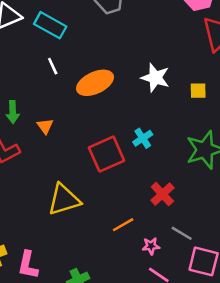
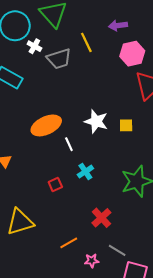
white line: (53, 66) -> (69, 144), moved
yellow square: (198, 91) -> (126, 125), moved
red square: (106, 154) -> (55, 184), size x0.5

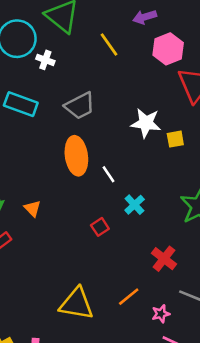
gray trapezoid: (59, 59) -> (80, 106), moved
white star: (96, 121) -> (146, 123), moved
orange ellipse: (46, 125) -> (76, 156), turned -64
yellow triangle: (20, 222) -> (77, 304), moved, turned 36

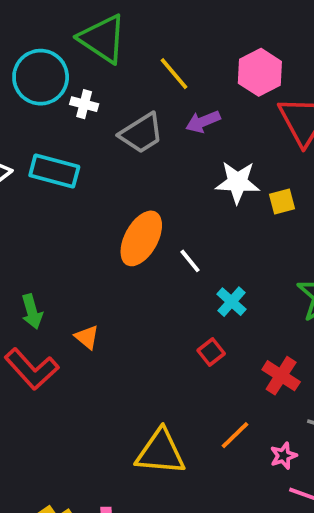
purple arrow: (145, 17) -> (203, 122), moved
gray trapezoid: (80, 106) -> (141, 133), moved
orange ellipse: (76, 156) -> (141, 238), turned 42
orange triangle: (32, 208) -> (87, 337), moved
red square: (100, 227) -> (211, 352), moved

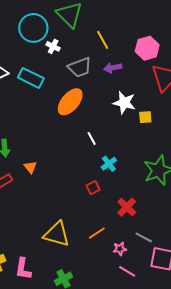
orange ellipse: (141, 238) -> (70, 102), moved

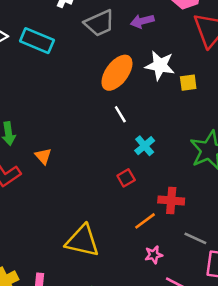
orange ellipse: (70, 102) -> (117, 73), moved
red cross: (127, 207) -> (171, 201), turned -36
orange line: (97, 233) -> (145, 221), moved
pink star: (120, 249) -> (154, 255), moved

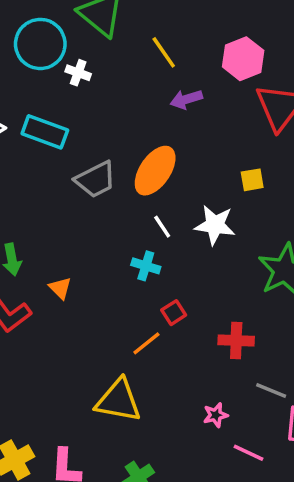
gray trapezoid: (99, 23) -> (96, 179), moved
white star: (160, 65) -> (215, 225), moved
cyan cross: (145, 146) -> (146, 266), moved, turned -30
orange line: (145, 221) -> (146, 343), moved

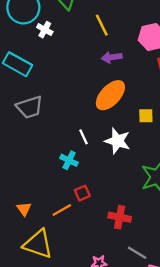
orange ellipse: (155, 171) -> (110, 95), moved
gray trapezoid: (96, 179) -> (30, 107), moved
orange triangle: (60, 288) -> (24, 209), moved

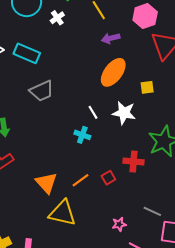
white cross: (45, 30) -> (57, 18), moved, turned 32
red square: (82, 193) -> (108, 178), moved
orange triangle: (24, 209) -> (46, 183), size x1.6
red cross: (120, 217) -> (134, 161), moved

